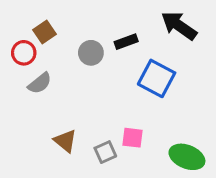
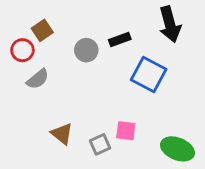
black arrow: (179, 26) -> (170, 24), turned -140

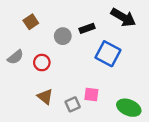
black arrow: (170, 24) -> (123, 17), turned -45
red circle: (22, 50) -> (42, 63), moved
gray semicircle: (38, 79) -> (15, 57), moved

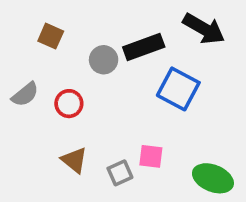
brown square: (31, 22) -> (51, 36), turned -32
black rectangle: (87, 28) -> (144, 47), size x1.5

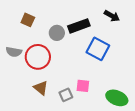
black arrow: (204, 29) -> (112, 16), size x0.7
gray semicircle: (25, 94) -> (14, 52), turned 49
red circle: (69, 104) -> (38, 57), size x1.6

